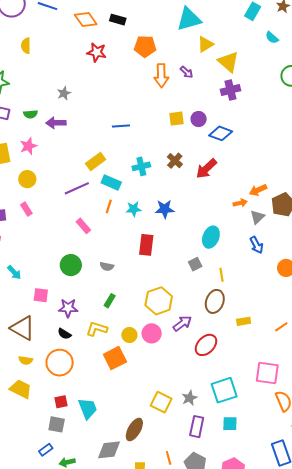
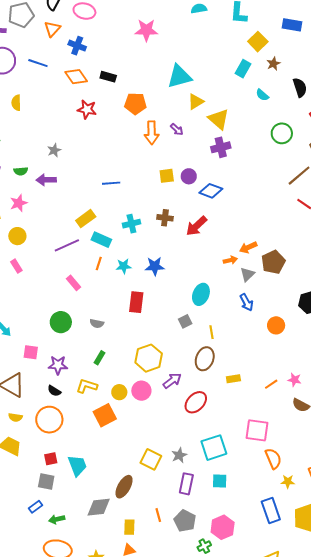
brown cross: (175, 161) -> (165, 218), turned -35

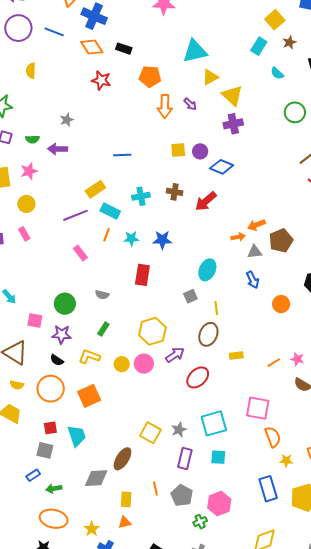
blue cross: (77, 46) -> (94, 16), size x1.4
gray triangle: (247, 274) -> (255, 252), turned 35
green circle: (61, 322) -> (65, 304), moved
orange square: (105, 415) -> (89, 396), moved

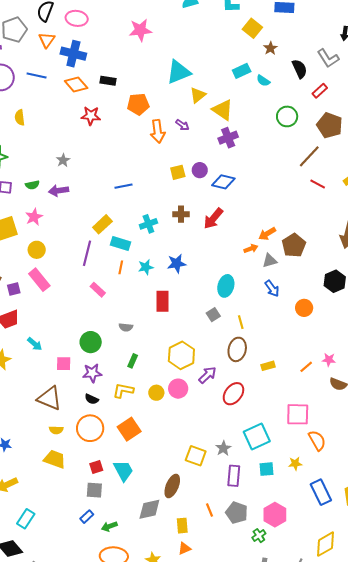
cyan rectangle: (259, 46) -> (242, 71), moved, turned 42
purple line: (75, 215) -> (87, 253), turned -45
pink rectangle: (24, 234) -> (39, 280), size x1.6
yellow star: (286, 460) -> (295, 464), moved

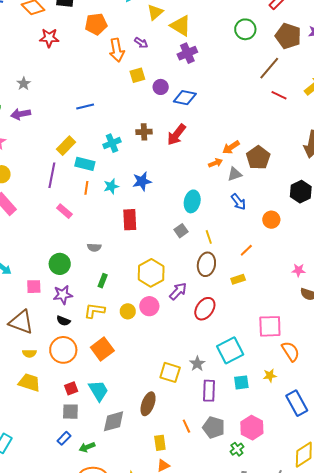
yellow square: (178, 172) -> (137, 75), moved
orange line: (306, 367) -> (246, 250), moved
gray diamond: (149, 509) -> (114, 421), moved

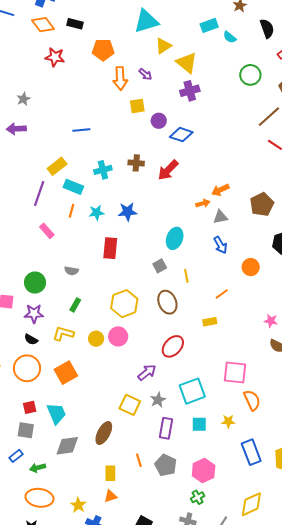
brown pentagon: (258, 158) -> (262, 204), moved
brown ellipse: (206, 264) -> (167, 302), moved, turned -40
purple arrow: (178, 291) -> (147, 372), moved
green cross: (237, 449) -> (198, 497), moved

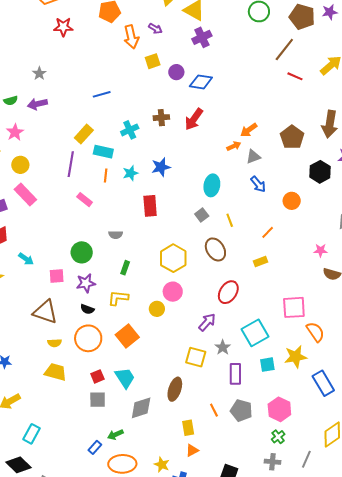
yellow circle: (96, 339) -> (157, 309), moved
yellow star: (228, 421) -> (296, 357), size x1.6
blue rectangle: (16, 456) -> (95, 447), moved

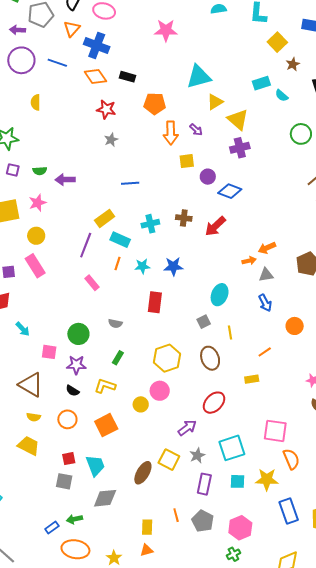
gray star: (39, 73) -> (111, 140), moved
orange circle: (88, 338) -> (67, 419), size x0.7
brown ellipse: (175, 389) -> (143, 473), moved

